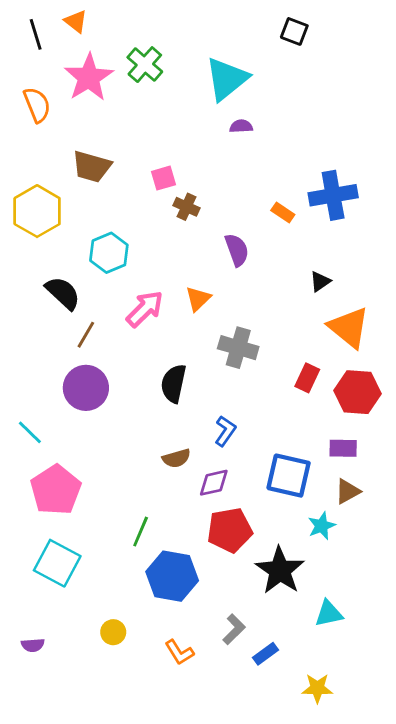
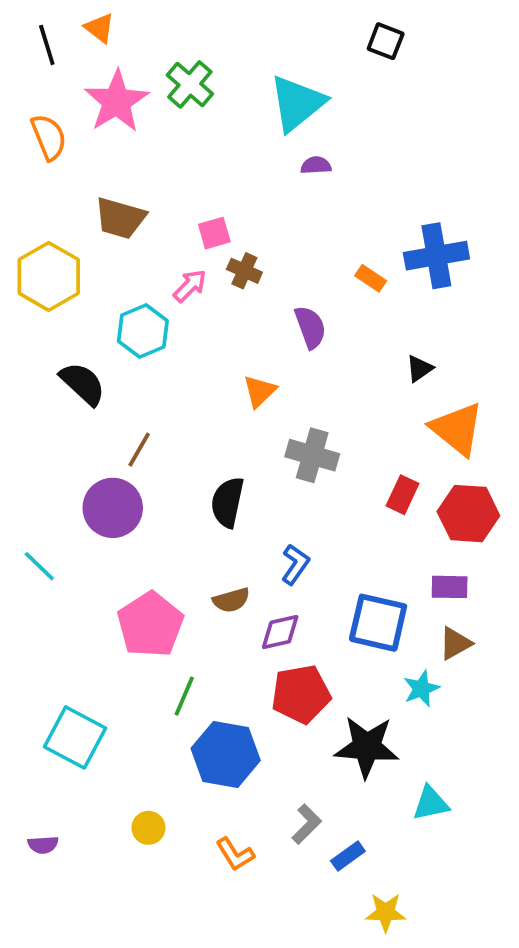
pink arrow: (145, 309) -> (190, 286), moved, size x0.7
brown line: (86, 335) -> (139, 450), moved
pink pentagon: (56, 490) -> (150, 625), moved
black star: (280, 570) -> (367, 747), turned -30
yellow star: (317, 688) -> (386, 912), moved

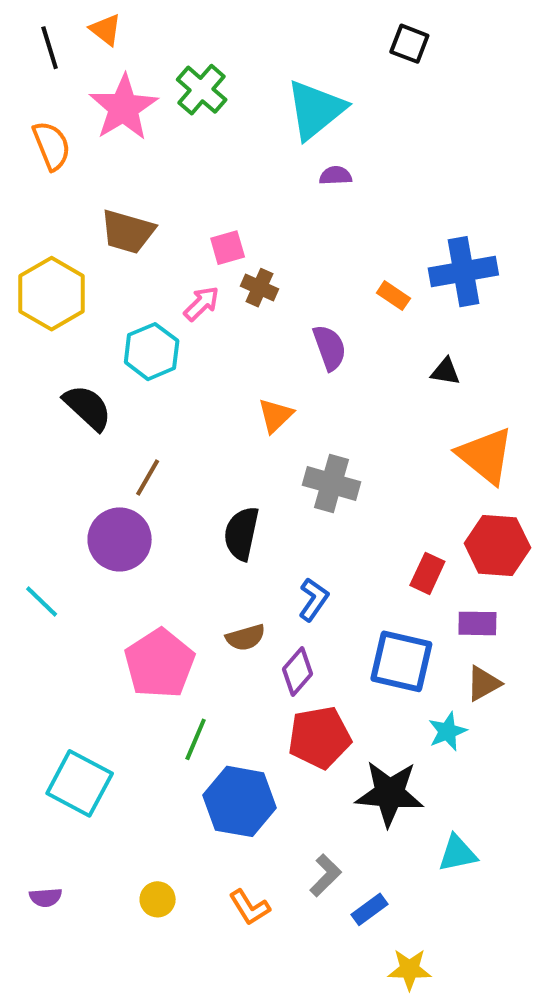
black triangle: (419, 369) -> (445, 372), moved, turned 44
red rectangle: (403, 495) -> (427, 573), moved
purple diamond: (280, 632) -> (297, 671), turned -36
yellow circle: (148, 828) -> (158, 899), moved

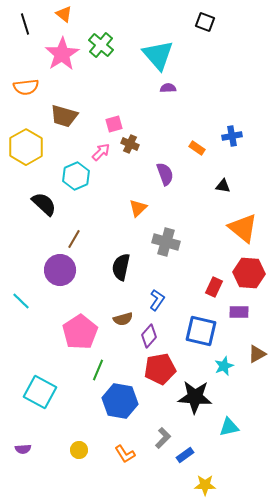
orange triangle: (106, 30) -> (64, 14), moved
cyan triangle: (315, 110) -> (158, 55), turned -32
orange semicircle: (52, 146) -> (26, 87), moved, turned 105
blue cross: (463, 272) -> (232, 136), size x0.6
brown triangle: (483, 683) -> (257, 354), moved

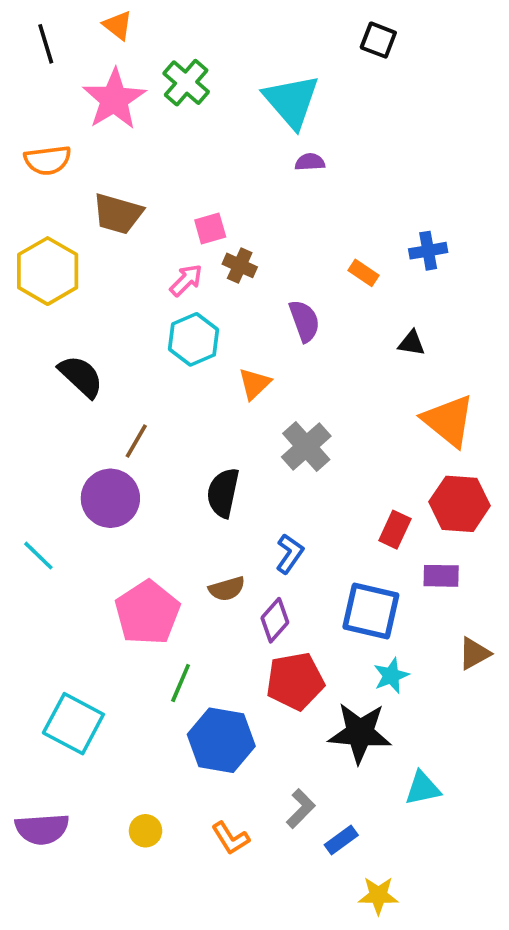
cyan hexagon: (76, 176) -> (194, 339), moved
gray cross: (166, 242) -> (306, 447), turned 32
cyan star: (224, 366) -> (391, 676), moved
purple semicircle: (23, 449) -> (42, 829), size x1.8

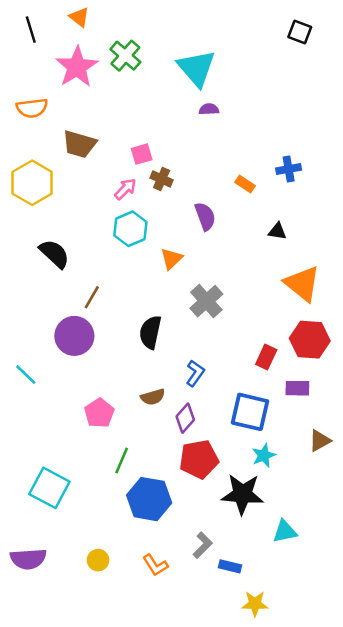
black square: (378, 40) -> (300, 32), moved
pink pentagon: (147, 613) -> (99, 413), size x0.7
blue rectangle: (341, 840) -> (230, 566), turned 50

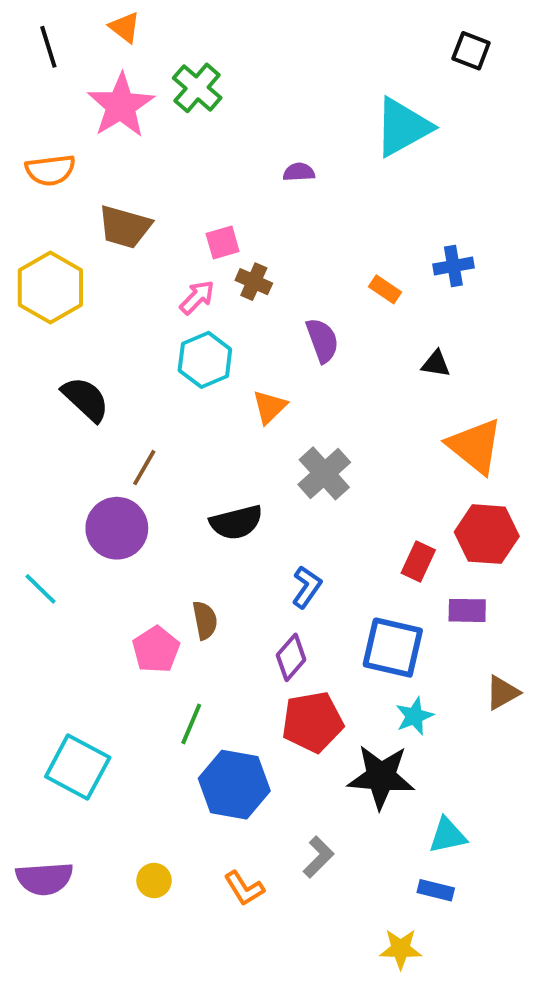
cyan triangle: (196, 68) -> (403, 127), moved, turned 42
purple semicircle: (209, 109) -> (299, 172), moved
black semicircle: (150, 332) -> (236, 522), turned -116
brown semicircle: (153, 397) -> (205, 620), moved, turned -85
blue rectangle: (230, 566) -> (436, 890), moved

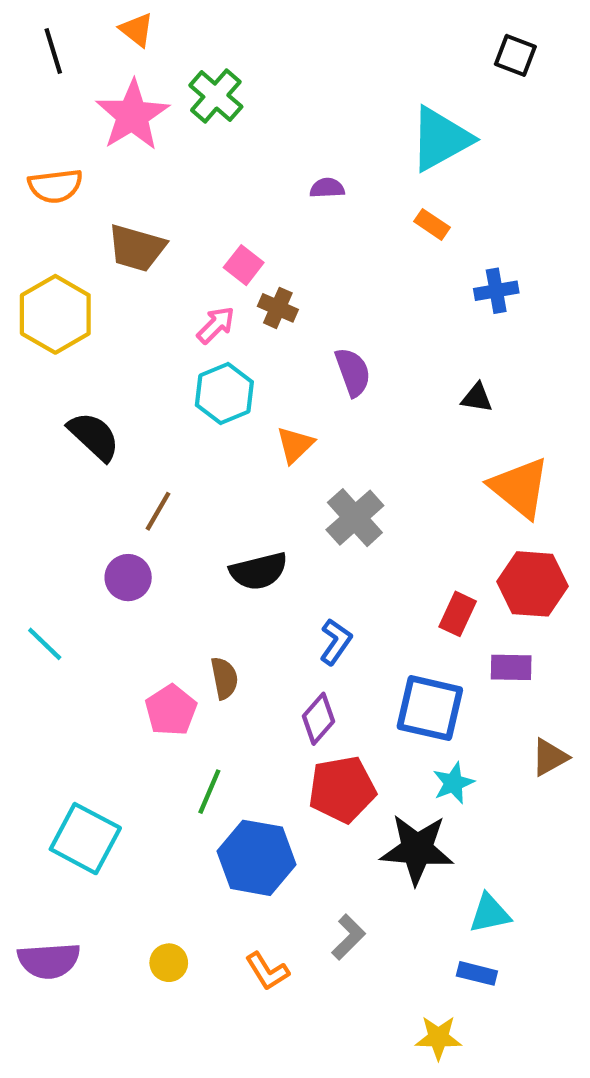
pink square: (223, 243) -> (244, 265), turned -36
orange rectangle: (385, 289) -> (432, 224), moved
purple circle: (117, 528) -> (128, 578), size x0.7

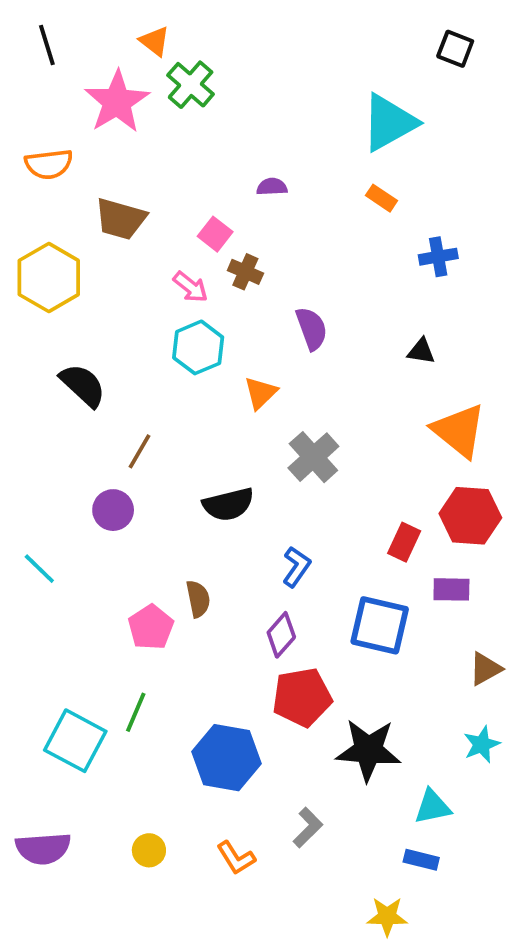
orange triangle: (137, 30) -> (155, 41), moved
purple semicircle: (327, 188) -> (272, 187), moved
pink arrow: (216, 325) -> (191, 287), turned 84
cyan star: (453, 783) -> (482, 744), moved
green line: (209, 792) -> (136, 712), moved

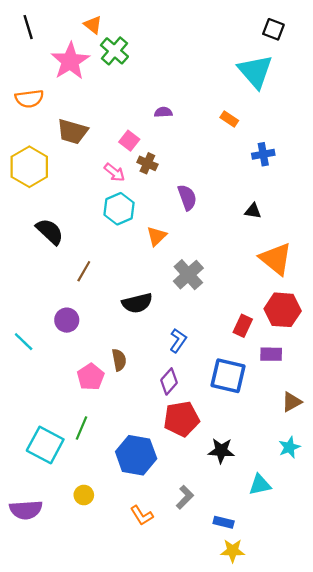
cyan triangle: (389, 122) -> (255, 71), moved, turned -42
purple circle: (113, 510) -> (67, 320), moved
black star: (368, 750) -> (221, 451), size x0.7
yellow circle: (149, 850) -> (84, 495), moved
blue rectangle: (421, 860) -> (224, 522), moved

